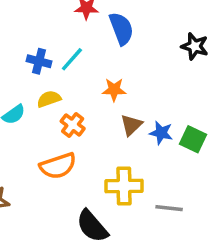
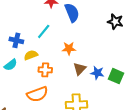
blue cross: (39, 61) -> (16, 40), moved
orange cross: (73, 125) -> (45, 70), turned -32

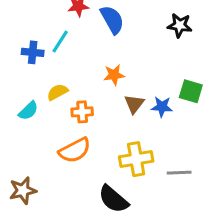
cyan line: (44, 31) -> (60, 41), moved
blue cross: (16, 40) -> (33, 52), moved
green square: (116, 76) -> (191, 91), moved

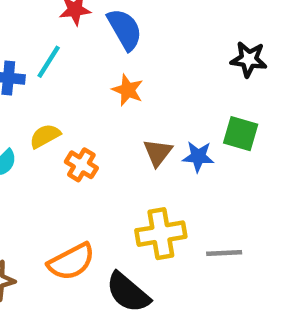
black star: (180, 25) -> (249, 59), moved
orange star: (114, 75) -> (128, 90), moved, turned 30
orange cross: (82, 112) -> (81, 165), turned 35
orange semicircle: (75, 150) -> (71, 262), moved

